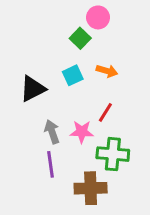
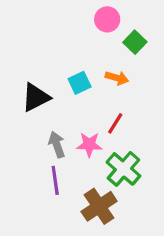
green square: (80, 38) -> (135, 42), moved
green cross: (113, 154) -> (123, 169), turned 36
brown cross: (91, 188) -> (99, 206), turned -32

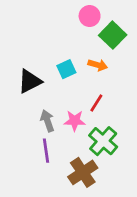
green square: (135, 42) -> (113, 35), size x1.4

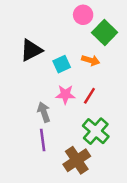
black triangle: (30, 81) -> (31, 50), moved
pink star: (75, 121) -> (65, 94), moved

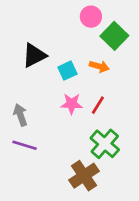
gray arrow: (44, 112) -> (20, 115), moved
purple line: (43, 140) -> (25, 145), moved, turned -65

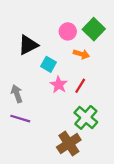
pink circle: (91, 17) -> (68, 31), moved
cyan square: (67, 71) -> (49, 64), moved, turned -35
pink star: (72, 104) -> (59, 85), turned 30

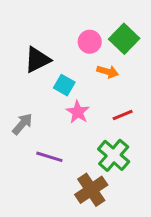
red line: (80, 86) -> (123, 115), moved, turned 35
gray arrow: (17, 94) -> (22, 124), turned 60
purple line: (20, 119) -> (49, 157), moved

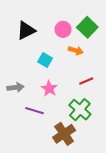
black triangle: (37, 60) -> (26, 30), moved
pink star: (78, 112) -> (49, 88), moved
gray arrow: (22, 124) -> (16, 87), turned 42

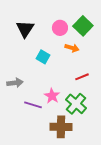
black triangle: (26, 30) -> (25, 29), turned -30
pink star: (49, 88) -> (52, 96), moved
brown cross: (64, 134) -> (61, 127), turned 35

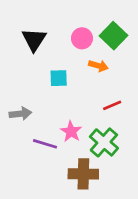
cyan square: (43, 57) -> (59, 78), turned -32

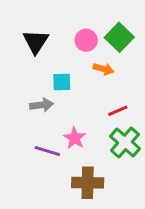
gray arrow: (20, 114) -> (42, 105), moved
green cross: (104, 142) -> (125, 142), moved

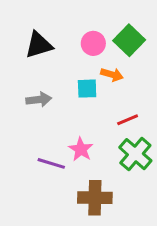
black triangle: (36, 42) -> (39, 45), turned 40
cyan square: (62, 82) -> (87, 89), moved
gray arrow: (42, 105) -> (39, 100), moved

